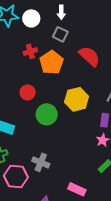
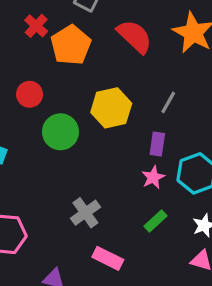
red cross: (30, 51) -> (36, 26), turned -32
gray cross: (41, 162) -> (85, 213), moved, turned 30

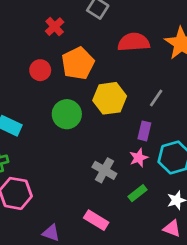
red semicircle: (135, 36) -> (134, 42), turned -52
orange pentagon: (71, 45) -> (78, 63), moved
red circle: (30, 94) -> (40, 70), moved
gray cross: (85, 213) -> (104, 170), moved, turned -30

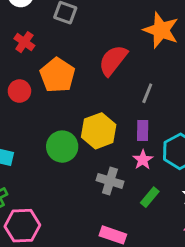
red semicircle: (134, 42) -> (113, 60), moved, turned -36
yellow hexagon: (110, 98) -> (99, 131), moved
green circle: (67, 114) -> (62, 147), moved

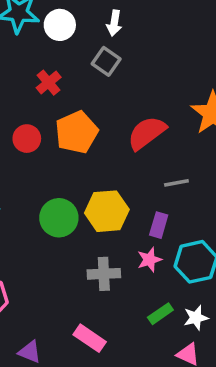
gray line: (147, 93) -> (176, 183), turned 42
gray cross: (110, 181) -> (104, 274), turned -35
green rectangle: (150, 197) -> (160, 314), moved

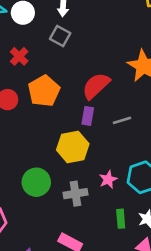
green circle: (59, 218) -> (36, 182), moved
purple rectangle: (159, 225) -> (88, 116), moved
green rectangle: (160, 314) -> (121, 219), turned -54

